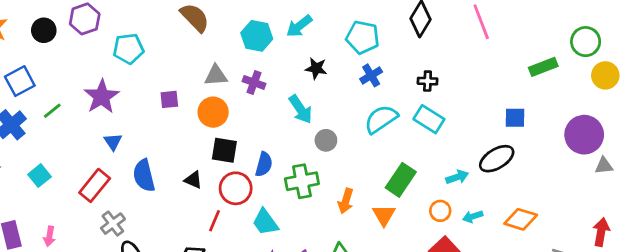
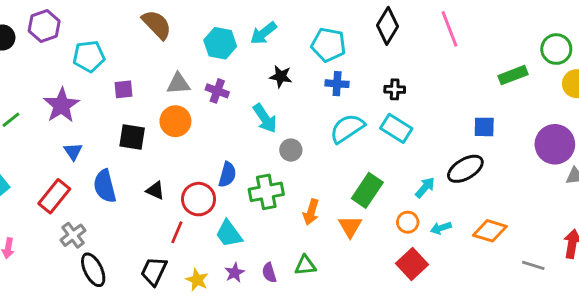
blue cross: (371, 75) -> (337, 84), turned 35
purple square: (169, 99) -> (124, 89), moved
black square: (224, 150) -> (132, 137), moved
cyan arrow: (457, 177) -> (425, 188), turned -30

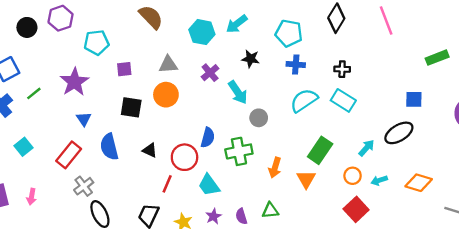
purple cross: (217, 91) -> (210, 73), moved, turned 30

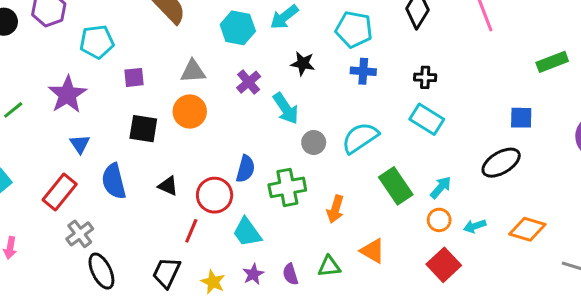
cyan semicircle: (304, 100) -> (360, 138), moved
cyan arrow: (366, 148) -> (441, 187), moved
green rectangle: (320, 150) -> (396, 186), turned -68
orange triangle: (306, 179) -> (373, 251), moved, turned -30

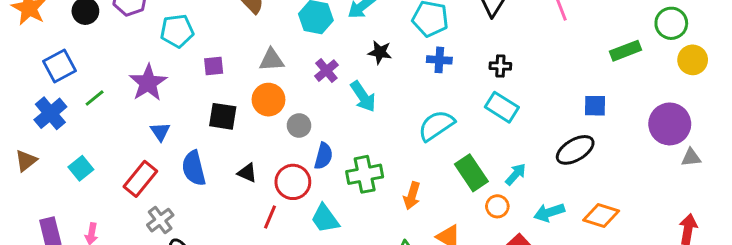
gray circle: (314, 142) -> (299, 125), moved
orange circle: (439, 220) -> (497, 206), moved
cyan arrow: (475, 226) -> (549, 212), size x1.4

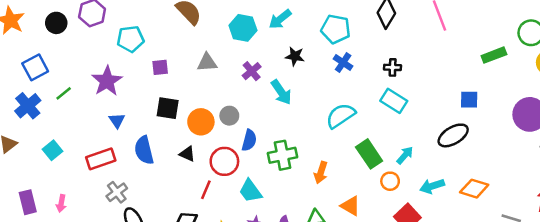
blue cross: (439, 60) -> (343, 62), turned 30
orange circle: (268, 100) -> (201, 122), moved
red rectangle: (140, 179) -> (101, 159), turned 32

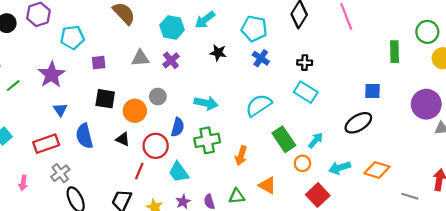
green rectangle: (494, 55) -> (394, 52), turned -70
purple cross: (252, 71) -> (171, 60), moved
cyan arrow: (281, 92) -> (206, 103), moved, turned -45
gray circle: (229, 116) -> (158, 97), moved
pink arrow: (61, 203) -> (23, 183), moved

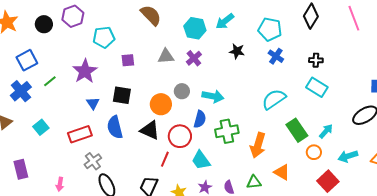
black square: (105, 99) -> (122, 95), moved
cyan arrow: (206, 103) -> (213, 96), moved
black triangle: (123, 139) -> (150, 130), size x1.5
orange arrow: (241, 156) -> (258, 145), size x1.4
pink arrow: (23, 183) -> (60, 184), moved

